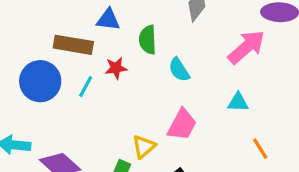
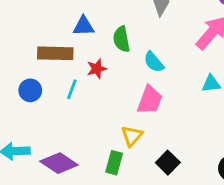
blue circle: (40, 81) -> (30, 90), size x0.6
pink trapezoid: (182, 125) -> (150, 100), moved

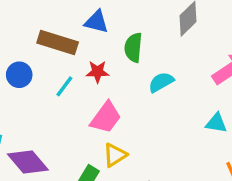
cyan semicircle: (154, 62) -> (161, 82), turned 85
pink trapezoid: (150, 100) -> (106, 117), moved

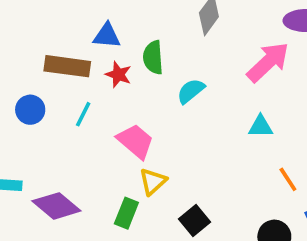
red star: (98, 72) -> (118, 75), moved, turned 30
pink trapezoid: (106, 117) -> (135, 141), turned -76

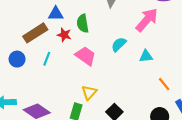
brown rectangle: (67, 66) -> (35, 33), turned -35
cyan semicircle: (191, 91) -> (119, 44), moved
pink trapezoid: (135, 141) -> (86, 56), moved

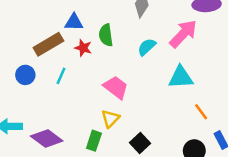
cyan semicircle: (119, 44) -> (147, 47), moved
pink trapezoid: (86, 56) -> (116, 87), moved
cyan triangle: (146, 56) -> (181, 77), size x1.5

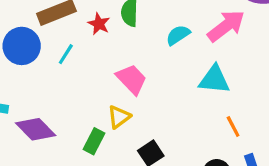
blue circle: (25, 75) -> (22, 46), size x1.5

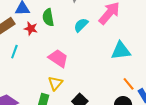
cyan triangle: (214, 80) -> (121, 51), moved
orange line: (233, 126) -> (129, 84), moved

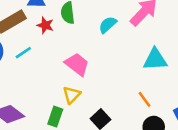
cyan line: (14, 52) -> (23, 53), turned 32
orange line: (129, 84) -> (144, 99), moved

